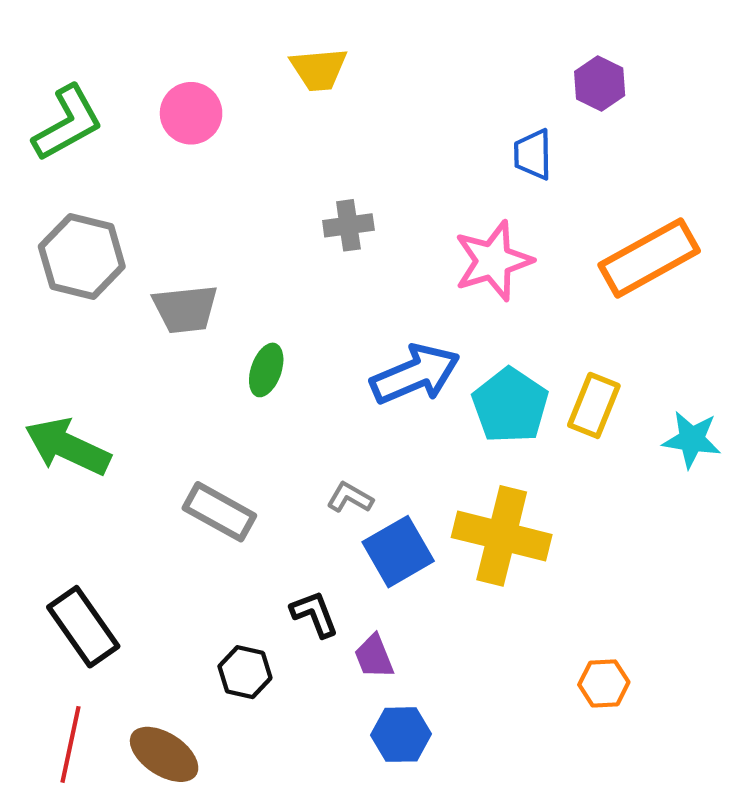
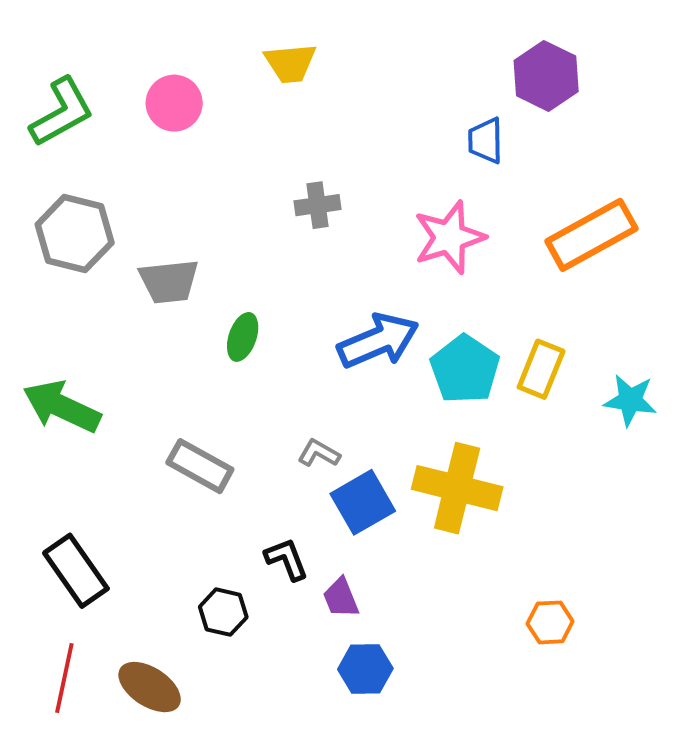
purple hexagon: (600, 83) -> (546, 76), size x1.4

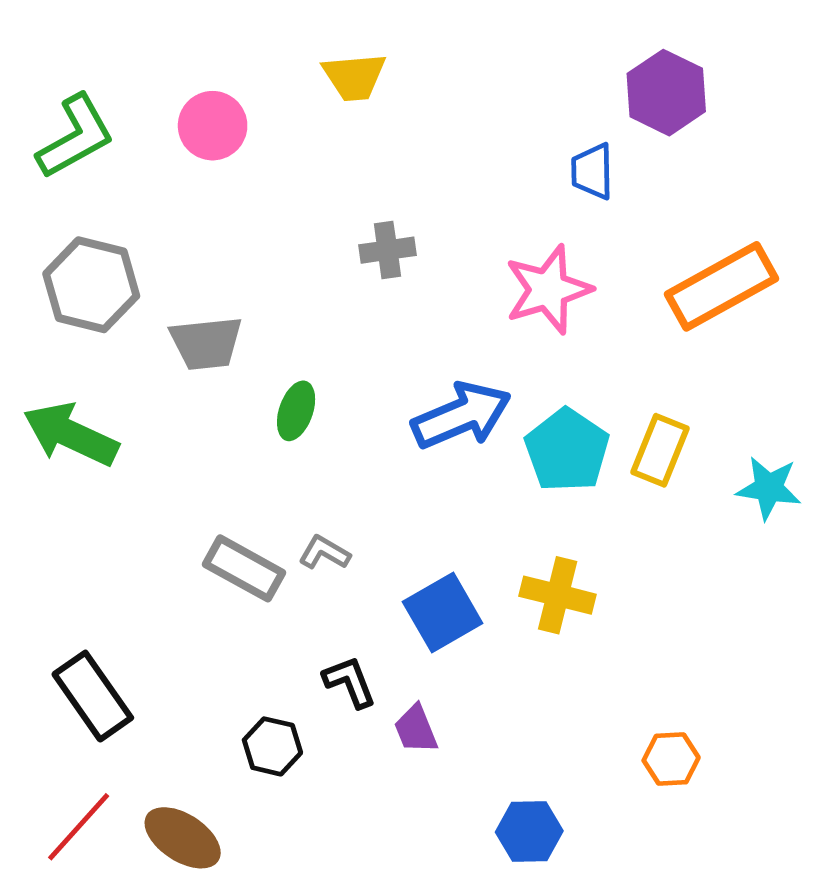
green arrow: (62, 407) -> (71, 434), moved
gray L-shape: (319, 453) -> (324, 553), moved
yellow cross: (457, 488) -> (558, 595), size x0.7
blue hexagon: (365, 669) -> (529, 832), moved
red line: (64, 678) -> (79, 827), turned 30

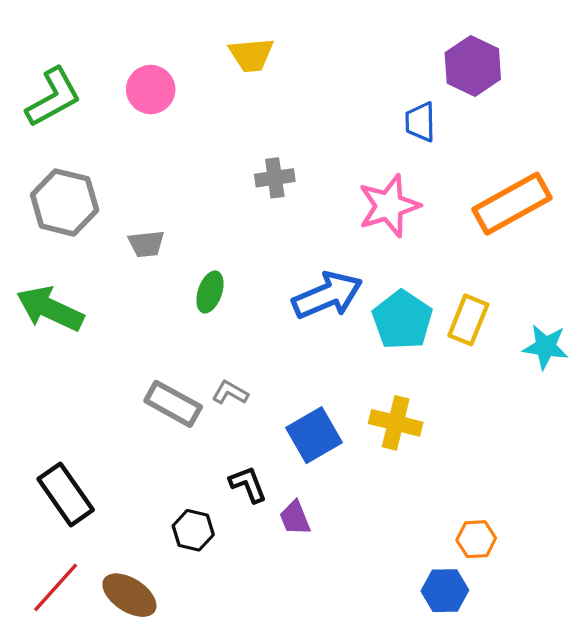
gray trapezoid: (206, 343) -> (146, 244), size x0.7
blue hexagon: (529, 832) -> (445, 591), moved

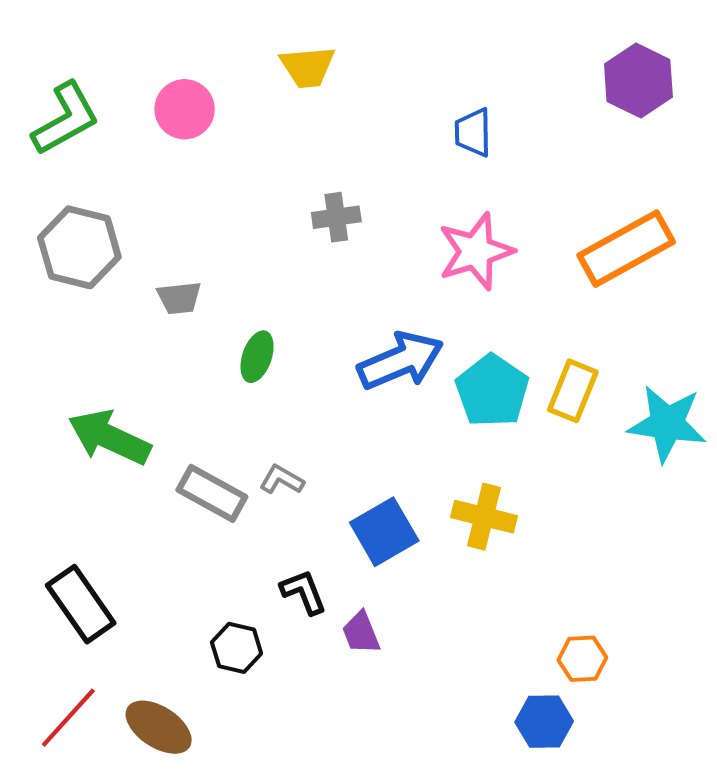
purple hexagon: (473, 66) -> (638, 81), moved
blue trapezoid: (420, 122) -> (473, 132), moved
green arrow: (50, 309) -> (109, 437), moved
cyan star: (546, 347) -> (667, 424), size x1.4

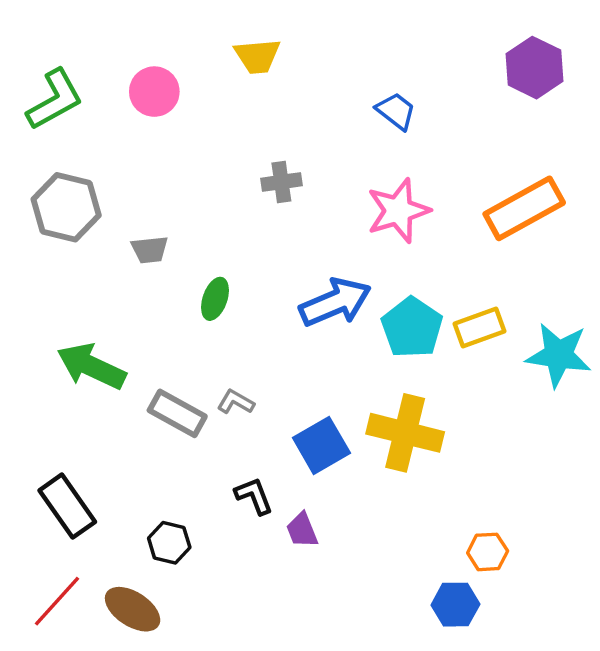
blue trapezoid: (473, 132) -> (396, 111), turned 129
yellow rectangle: (573, 391) -> (480, 327), turned 48
yellow cross: (484, 517) -> (405, 433), size x1.4
black hexagon: (237, 648) -> (169, 543), moved

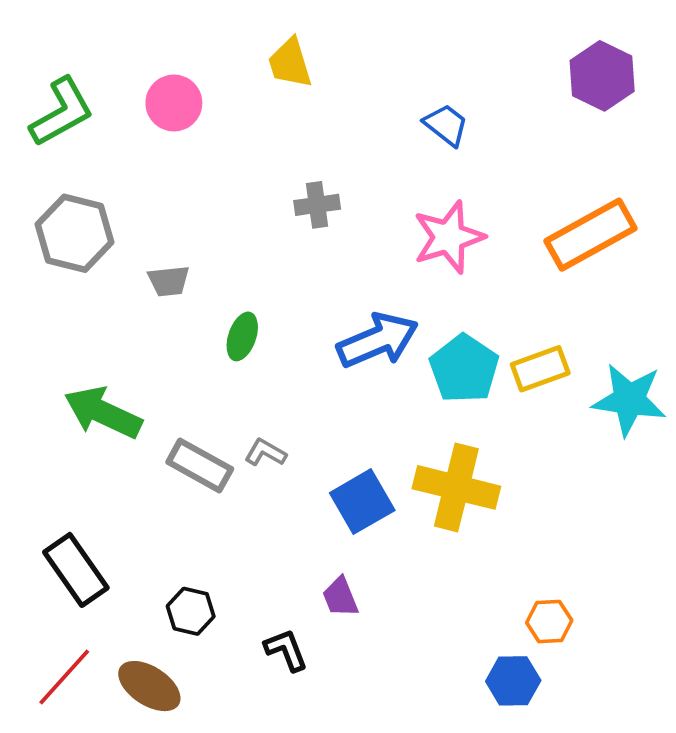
yellow trapezoid: (257, 56) -> (290, 63), turned 78
black L-shape: (254, 496) -> (286, 650), moved

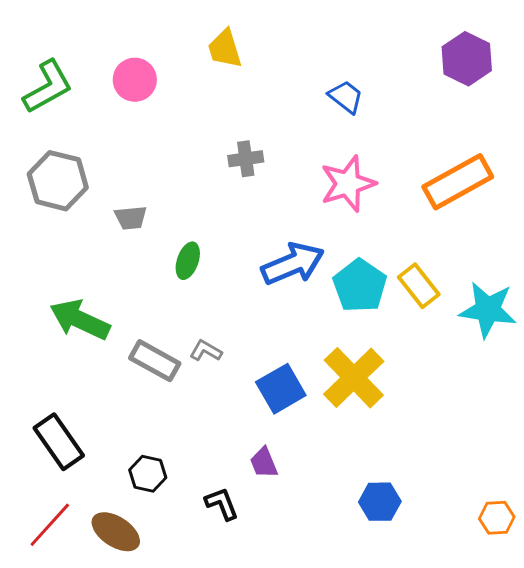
yellow rectangle: (540, 369) -> (419, 286), turned 72
yellow cross: (456, 487) -> (354, 378), turned 32
orange hexagon: (549, 622) -> (497, 518), moved
blue hexagon: (513, 681) -> (380, 502), moved

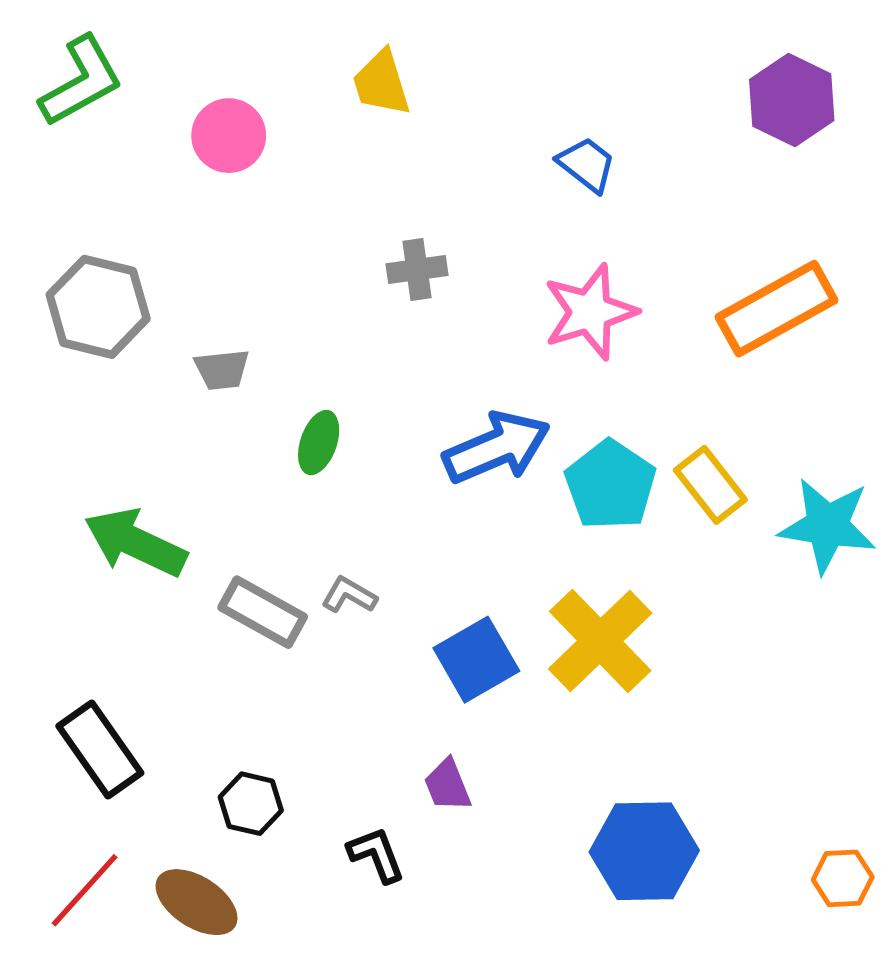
green L-shape: (48, 87) -> (81, 81), moved
blue hexagon: (380, 502) -> (644, 851), size x1.5

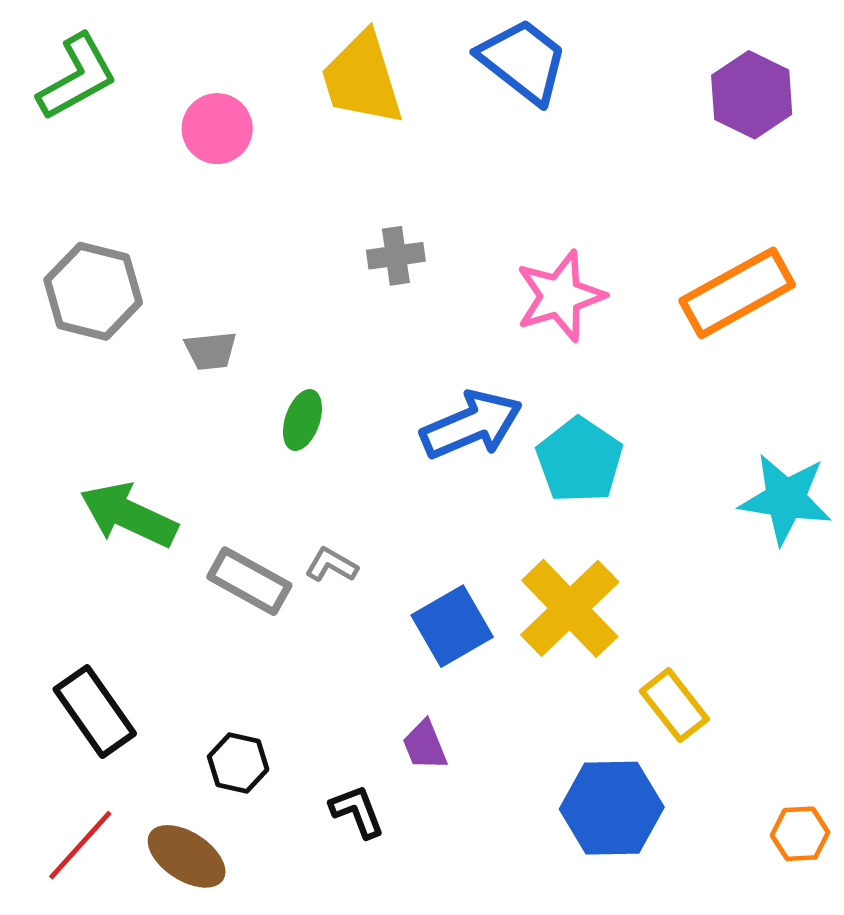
yellow trapezoid: (381, 83) -> (362, 79), size x1.5
blue trapezoid: (587, 164) -> (523, 61), moved, size x1.6
yellow rectangle: (710, 485) -> (674, 705), moved

